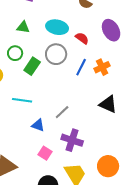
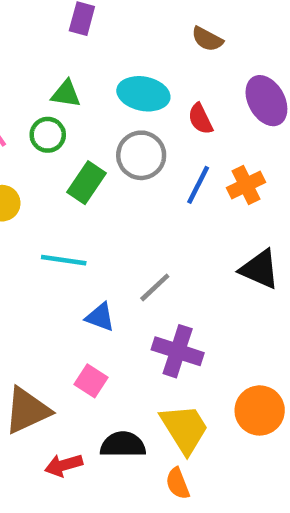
red semicircle: (82, 38) -> (200, 119), turned -152
green circle: (15, 53) -> (48, 135), moved
pink square: (45, 153) -> (91, 381), moved

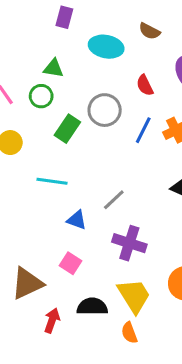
cyan ellipse: (143, 94) -> (106, 47), moved
red arrow: (64, 465) -> (52, 320), turned 125

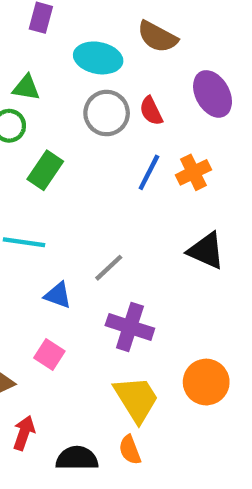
brown semicircle: (149, 31) -> (157, 37), size x1.4
gray circle: (105, 110) -> (107, 113), moved
black semicircle: (92, 307) -> (77, 458), moved

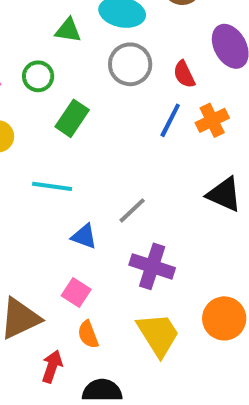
green triangle: (26, 88) -> (68, 30), moved
red semicircle: (151, 111) -> (184, 74), moved
orange semicircle: (130, 450) -> (88, 334), moved

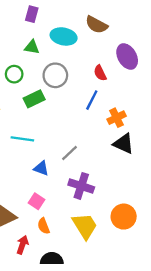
gray circle: (130, 64) -> (55, 75), moved
green rectangle: (72, 118) -> (34, 99), turned 30
orange cross: (212, 120) -> (117, 118), moved

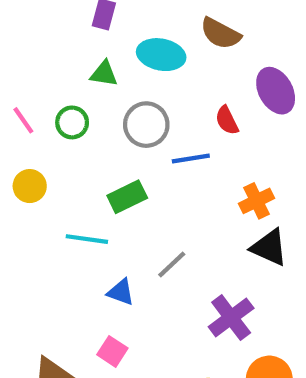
green rectangle: (34, 99) -> (127, 197), moved
blue line: (92, 100) -> (191, 158), moved, turned 54
purple cross: (81, 186) -> (231, 317), moved, turned 35

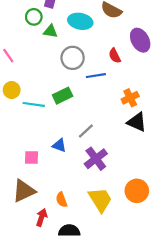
green circle: (72, 122) -> (34, 17), moved
cyan line: (87, 239) -> (34, 104), moved
purple cross: (231, 317) -> (96, 159), moved
pink square: (112, 351) -> (32, 158), moved, turned -32

